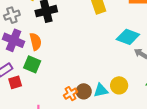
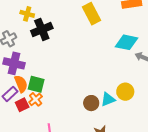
orange semicircle: (35, 42) -> (21, 84), moved
orange cross: (71, 94) -> (36, 99), moved

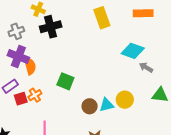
orange semicircle: (21, 84) -> (30, 66), moved
green square: (36, 84) -> (65, 81), moved

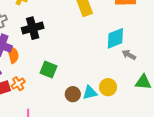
black cross: (51, 27) -> (33, 28), moved
cyan diamond: (133, 51) -> (115, 38), turned -40

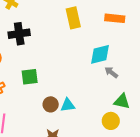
green square: (48, 69) -> (30, 77), turned -36
yellow circle: (108, 87) -> (111, 121), moved

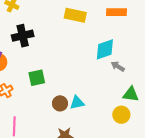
yellow rectangle: (73, 18) -> (75, 15), turned -60

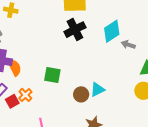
black cross: (23, 36) -> (75, 30), moved
green square: (37, 78) -> (52, 75), turned 36

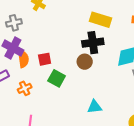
brown circle: (81, 94) -> (85, 62), moved
red square: (12, 101) -> (45, 59), moved

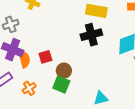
brown circle: (85, 62) -> (64, 71), moved
green square: (57, 78) -> (61, 85), moved

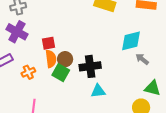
black cross: (91, 35) -> (90, 66), moved
orange semicircle: (24, 59) -> (51, 59), moved

